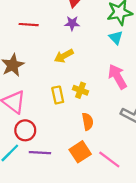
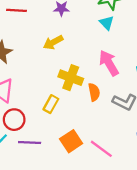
yellow cross: (80, 90) -> (71, 78), size x1.5
yellow rectangle: (58, 95) -> (51, 104), moved, turned 42
orange semicircle: (88, 122) -> (94, 92), moved

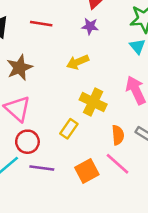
orange semicircle: (94, 92) -> (118, 135), moved
pink line: (101, 149) -> (117, 164), moved

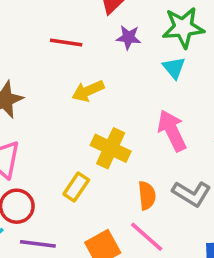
red line: (41, 24) -> (66, 43), moved
purple star: (90, 26) -> (128, 37), moved

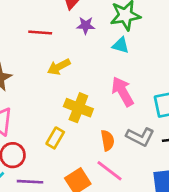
cyan triangle: (174, 68) -> (121, 45), turned -30

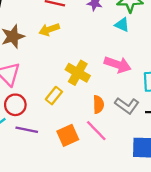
yellow arrow: (59, 67) -> (49, 30), moved
pink arrow: (123, 92) -> (118, 65), turned 130

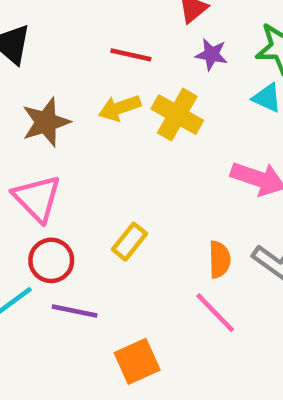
yellow cross: (78, 73) -> (177, 115), moved
orange square: (68, 135) -> (137, 361), moved

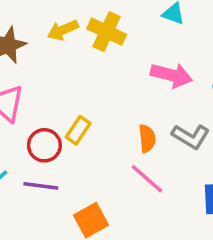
red circle: (51, 260) -> (44, 145), moved

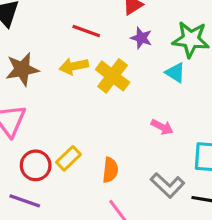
pink arrow: (171, 75) -> (162, 127), size x0.6
orange semicircle: (147, 138) -> (110, 170), moved

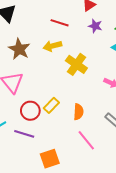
brown star: (22, 69) -> (19, 49), turned -30
yellow cross: (113, 76) -> (76, 64), moved

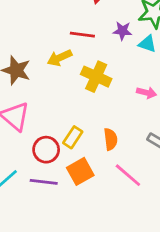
red line: (60, 23) -> (82, 35), moved
purple star: (95, 26) -> (122, 31), moved
orange square: (50, 159) -> (80, 171), moved

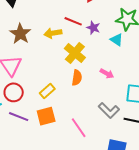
purple star: (122, 31) -> (93, 28), moved
orange semicircle: (111, 139) -> (77, 78), moved
red circle: (46, 150) -> (14, 92), moved

